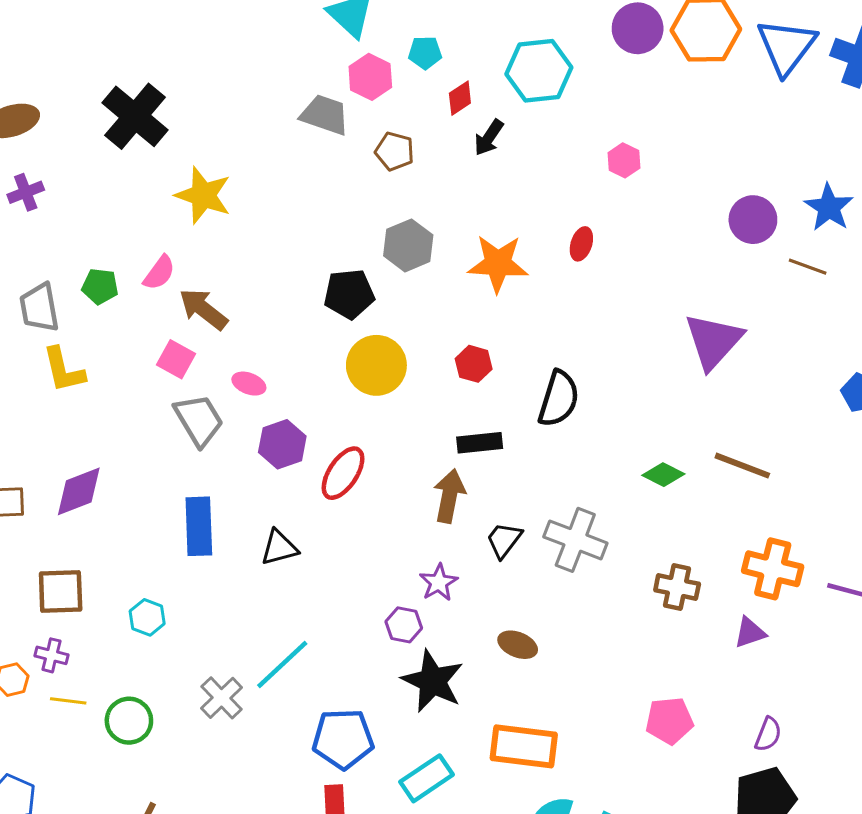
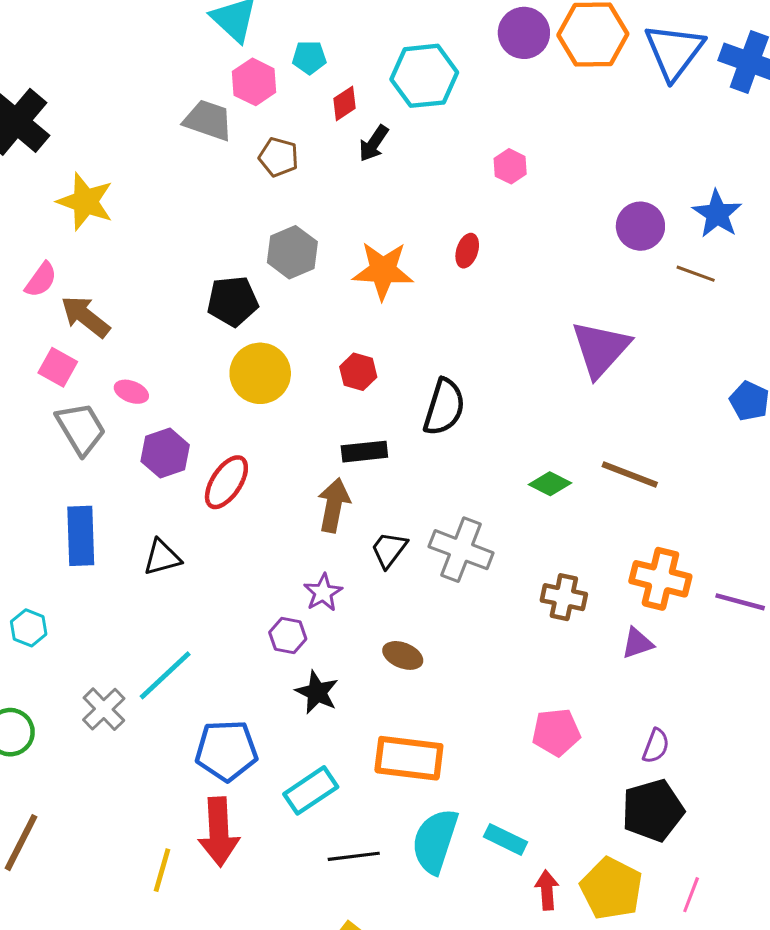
black star: (433, 681) -> (317, 692), size x0.7

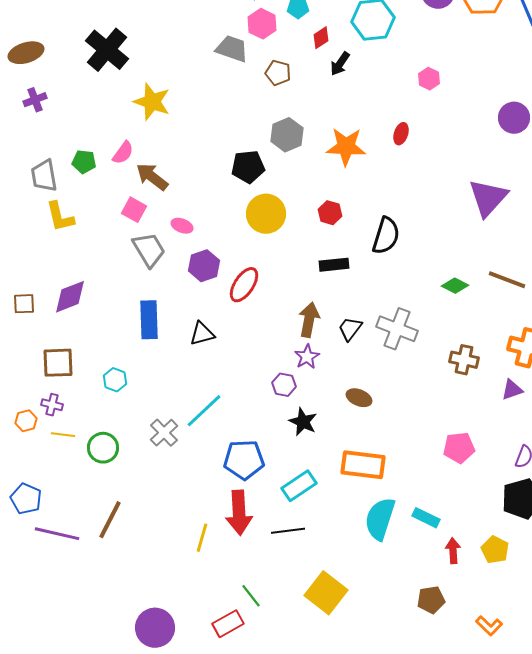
brown arrow: (334, 505) -> (309, 320), moved
black line: (354, 856) -> (288, 531), moved
yellow pentagon: (611, 889) -> (495, 550), size x0.7

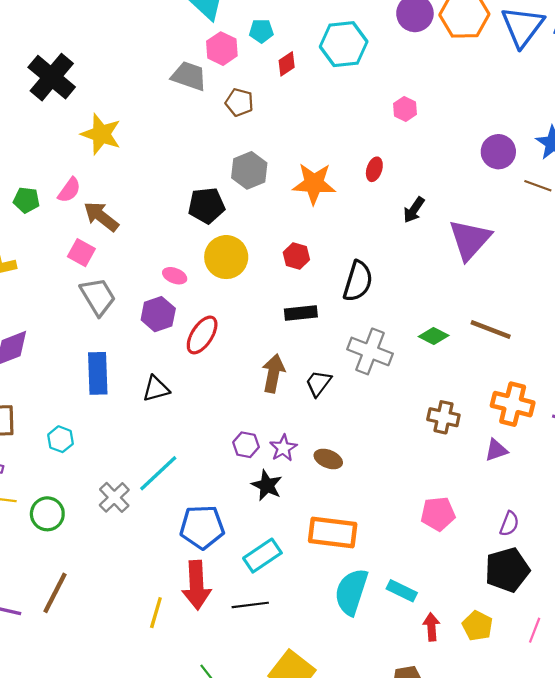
black arrow: (340, 64) -> (414, 210), moved
pink ellipse: (182, 226) -> (175, 276), moved
gray cross: (397, 329) -> (370, 351), moved
purple star: (307, 357) -> (283, 448), moved

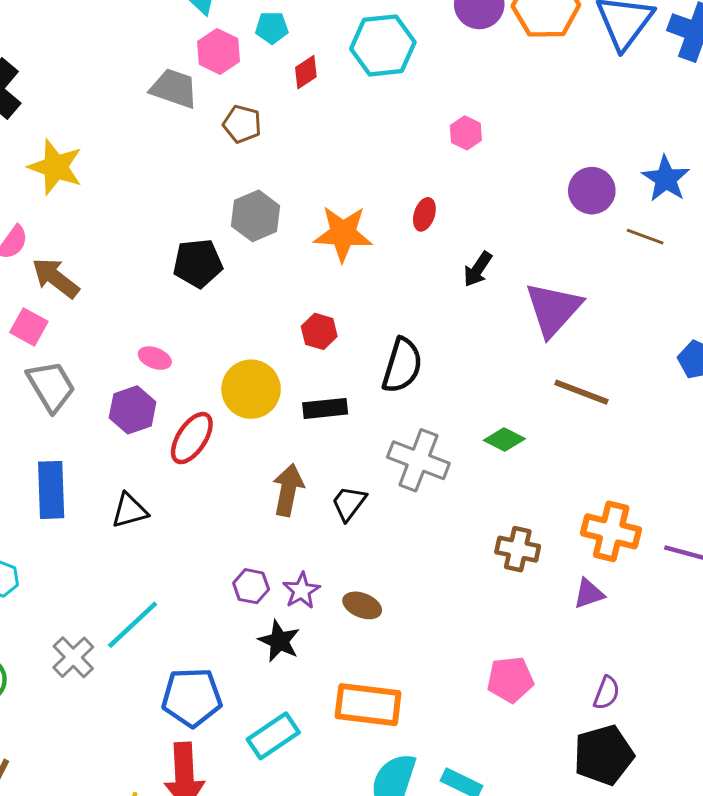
yellow circle: (226, 257) -> (251, 389), moved
brown line: (491, 329) -> (581, 392), moved

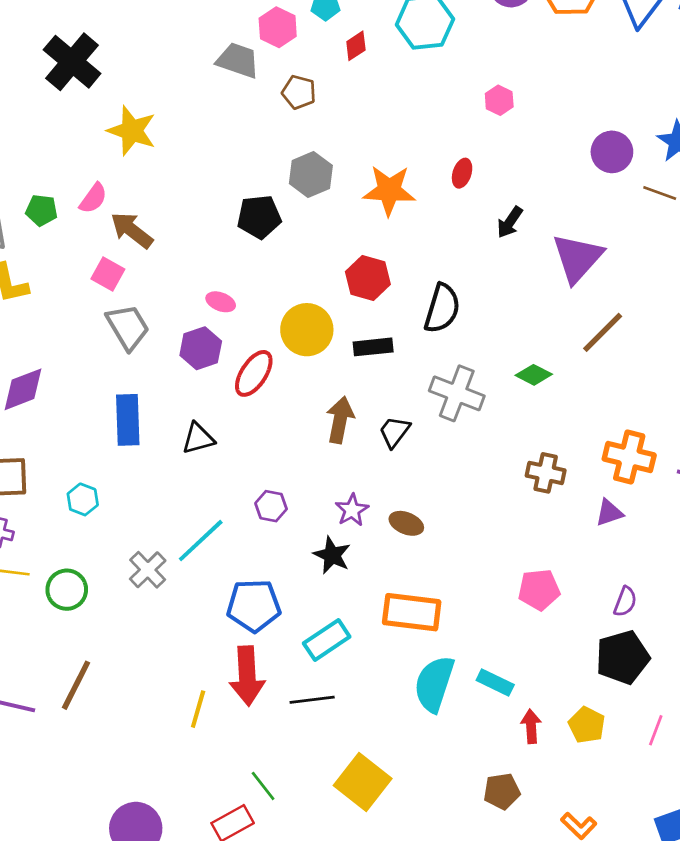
red hexagon: (319, 331) -> (368, 278), size x1.4
brown line: (581, 392) -> (603, 332), turned -66
purple hexagon: (251, 586) -> (271, 506), moved

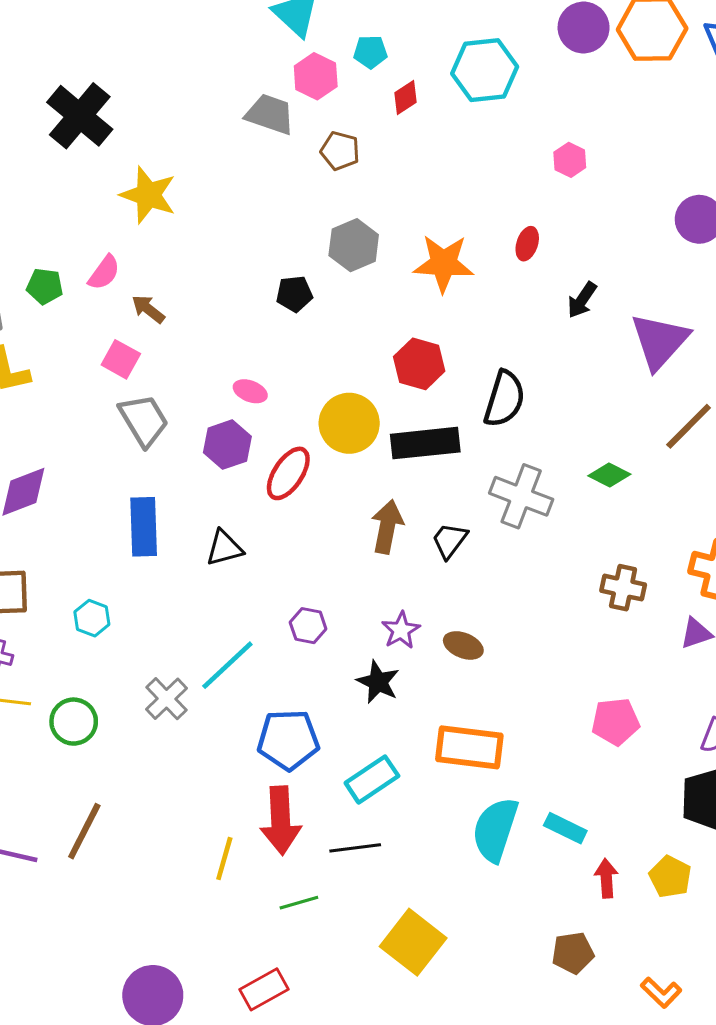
black pentagon: (259, 217) -> (294, 294), size x0.7
brown arrow: (132, 230) -> (148, 309), size x0.7
black rectangle: (373, 347) -> (425, 443), size x1.5
green line: (263, 786) -> (299, 903), moved, turned -68

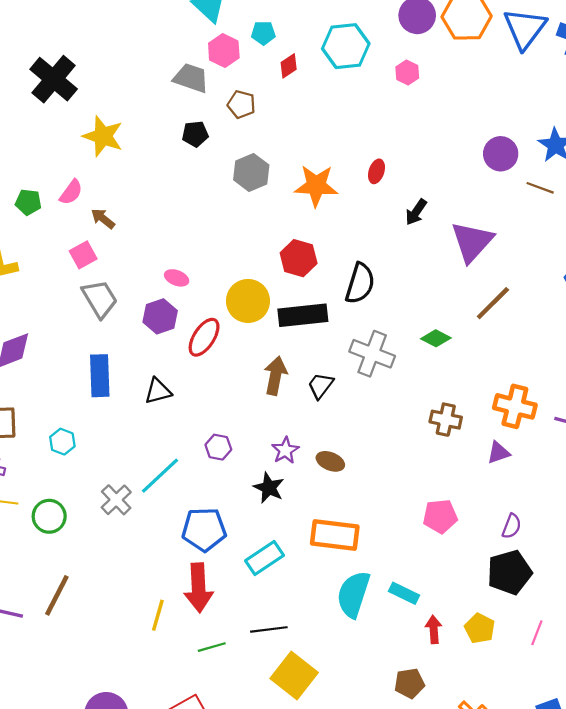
pink hexagon: (570, 160) -> (407, 72), moved
black pentagon: (294, 294) -> (195, 134), moved
pink square: (121, 359) -> (83, 255), turned 32
black line: (355, 848) -> (269, 629), moved

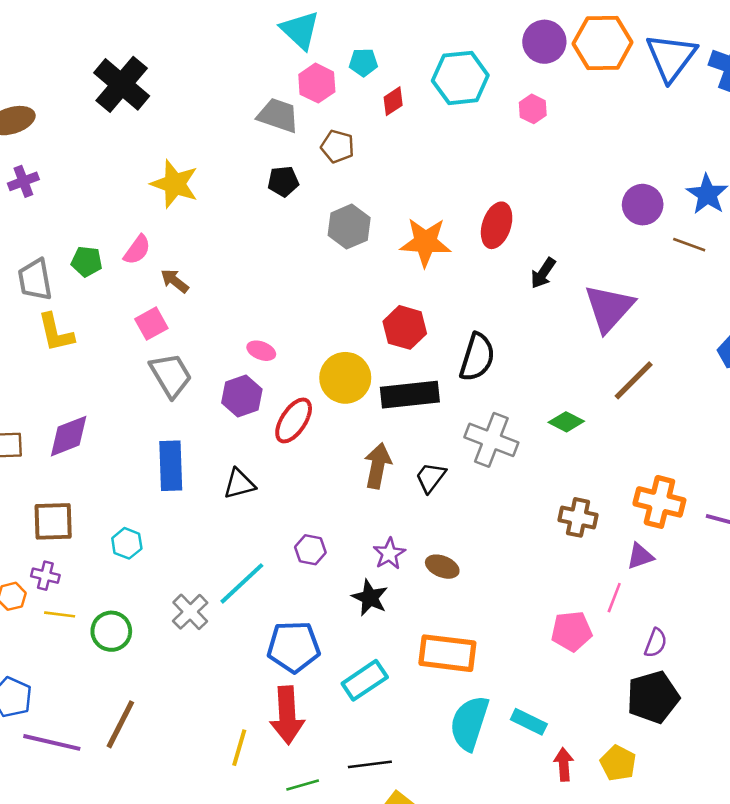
black cross: (54, 79) -> (122, 84), moved
red ellipse: (377, 171) -> (497, 225), size x1.6
pink line: (537, 633) -> (614, 598), moved

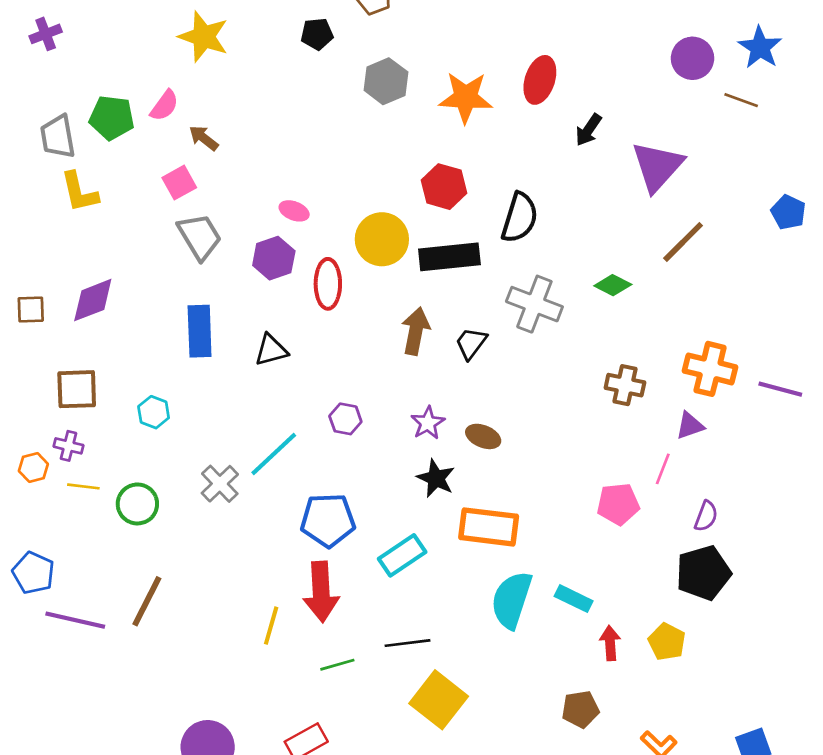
green pentagon: (87, 261) -> (112, 118), size x1.4
red ellipse: (294, 420) -> (328, 284), turned -33
black star: (370, 598) -> (436, 478), moved

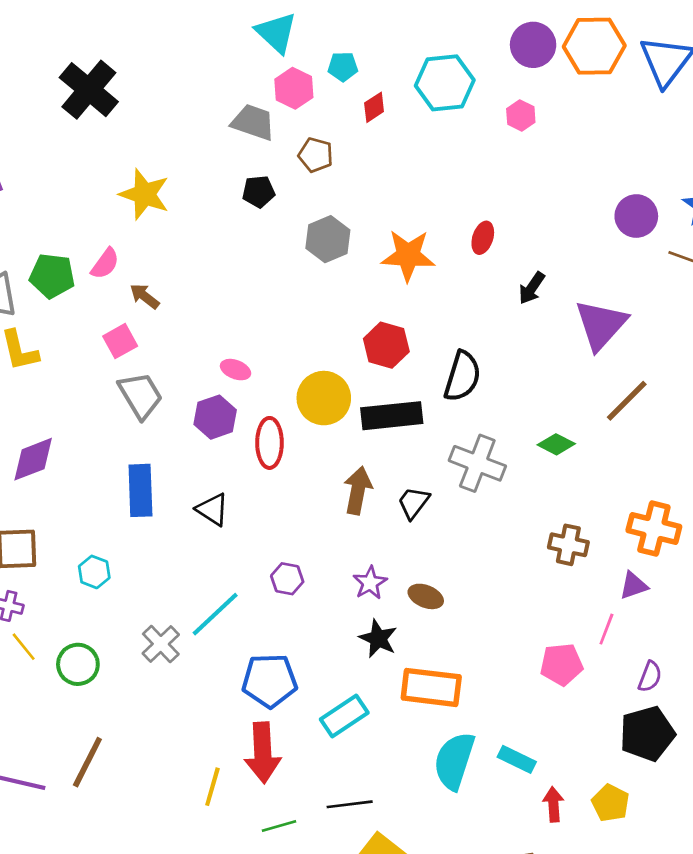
red ellipse: (540, 80) -> (483, 238), size x0.7
black triangle: (271, 350) -> (212, 509), turned 48
yellow line: (83, 486) -> (24, 647), turned 44

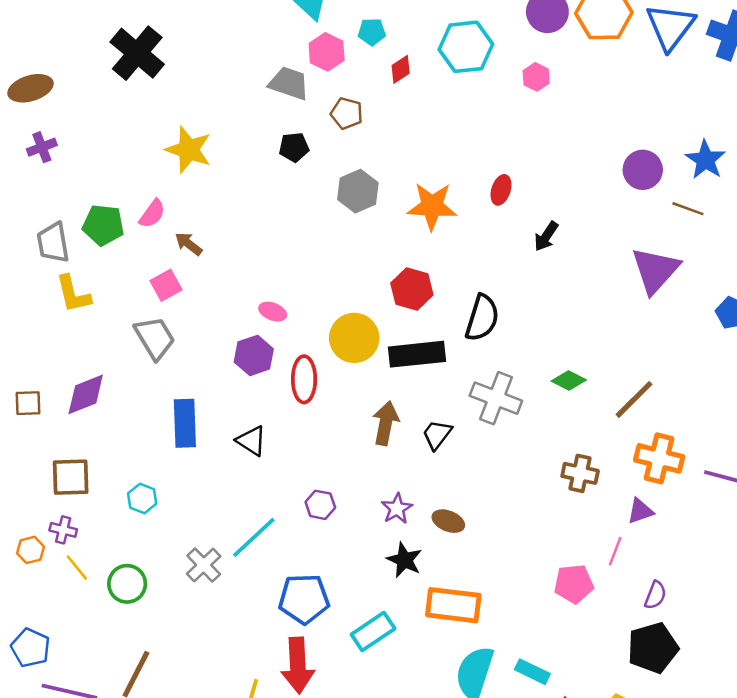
purple triangle: (601, 325) -> (655, 270), moved
gray trapezoid: (140, 395) -> (155, 338), moved
brown line: (627, 401) -> (634, 399), moved

